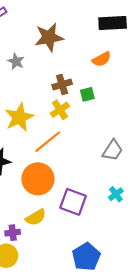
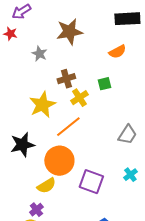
brown cross: (62, 84) -> (66, 79), moved
yellow semicircle: (36, 217) -> (46, 186), moved
purple cross: (13, 233) -> (36, 210), turned -32

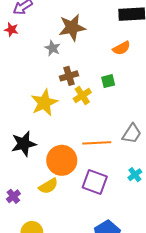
gray star: (39, 54) -> (52, 48), moved
orange line: (68, 127) -> (97, 143), moved, turned 36
purple cross: (36, 210) -> (13, 196), moved

